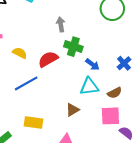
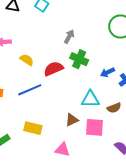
gray arrow: (61, 24) -> (69, 37), turned 32
blue arrow: (92, 64) -> (107, 72), moved, turned 112
pink square: (110, 116) -> (95, 127), moved

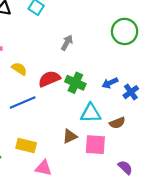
green cross: (79, 59) -> (75, 83), moved
pink triangle: (62, 150) -> (43, 168), moved

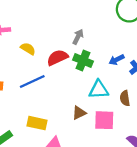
gray arrow: (67, 43) -> (78, 37), moved
brown semicircle: (117, 123) -> (125, 98), turned 104

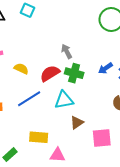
gray arrow: (78, 37) -> (67, 51), turned -48
cyan triangle: (99, 90) -> (64, 100), moved
pink square: (104, 120) -> (102, 138), moved

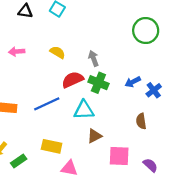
yellow semicircle: (21, 69) -> (58, 52), moved

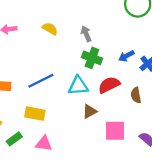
red semicircle: (73, 80) -> (109, 85), moved
yellow rectangle: (52, 146) -> (35, 114), moved
pink triangle: (69, 168) -> (44, 144), moved

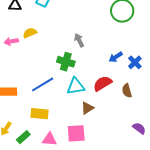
yellow semicircle: (50, 29) -> (30, 33), moved, turned -48
green cross: (92, 58) -> (66, 62), moved
pink square: (115, 131) -> (76, 133), moved

